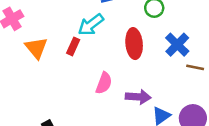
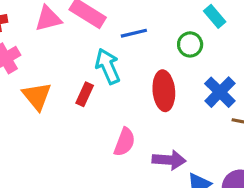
cyan arrow: (91, 25) -> (108, 66), turned 104

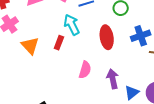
blue cross: (220, 92) -> (141, 36), turned 30
purple arrow: (169, 160) -> (113, 79), turned -102

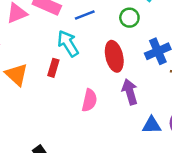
purple arrow: (113, 79) -> (130, 92), moved
blue triangle: (132, 93) -> (152, 125), turned 42

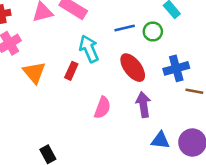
blue line: (85, 15) -> (125, 28), moved
red ellipse: (114, 56) -> (133, 68), turned -32

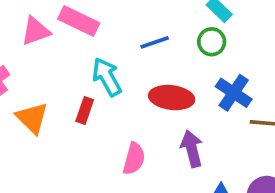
green circle: (153, 32) -> (212, 42), moved
red ellipse: (133, 68) -> (172, 98), turned -40
blue cross: (176, 68) -> (234, 93), turned -35

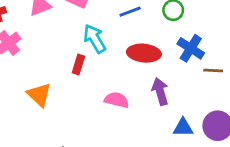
orange triangle: (32, 118) -> (39, 95), moved
pink semicircle: (134, 159) -> (117, 100), turned -90

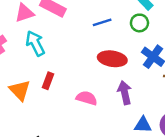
cyan arrow: (95, 39) -> (35, 43), moved
red rectangle: (78, 64) -> (48, 81), moved

